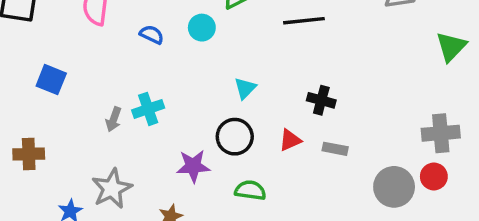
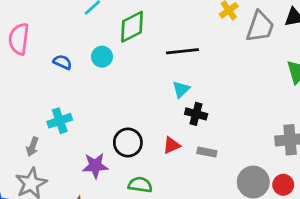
cyan triangle: (245, 88) -> (181, 89), moved
gray arrow: (114, 119) -> (32, 147), moved
red circle: (434, 176) -> (283, 185), moved

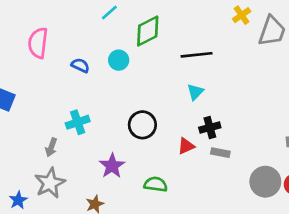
black cross: (196, 114) -> (210, 127), moved, turned -30
black circle: (128, 143) -> (142, 125), moved
purple star: (95, 166) -> (112, 166), turned -30

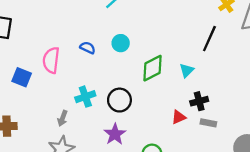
green diamond: (148, 31) -> (152, 68), moved
pink semicircle: (38, 43) -> (51, 60), moved
black line: (197, 55) -> (209, 39), moved, turned -60
black circle: (142, 125) -> (119, 100), moved

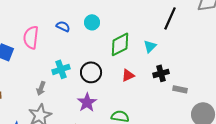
red triangle: (179, 117) -> (128, 75), moved
gray rectangle: (208, 123) -> (180, 89), moved

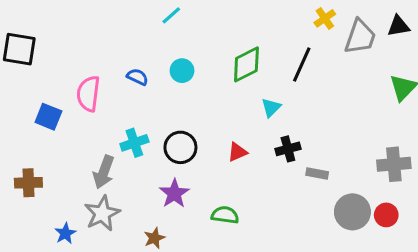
green diamond: (120, 44) -> (246, 64), moved
gray arrow: (41, 88) -> (104, 172), size x1.5

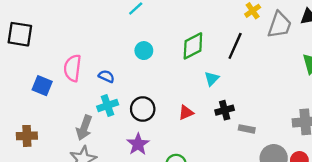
blue semicircle: (137, 77) -> (106, 76), moved

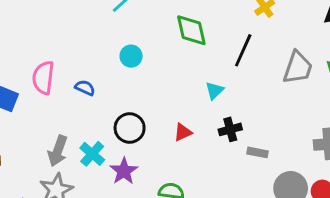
gray trapezoid: (280, 25) -> (298, 68), moved
green diamond: (193, 46) -> (191, 30), moved, turned -76
cyan cross: (108, 106) -> (92, 154), moved, turned -30

